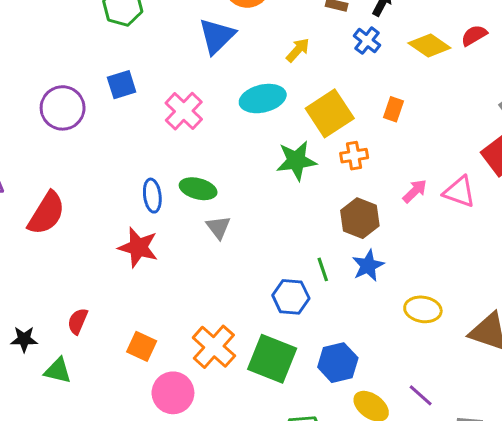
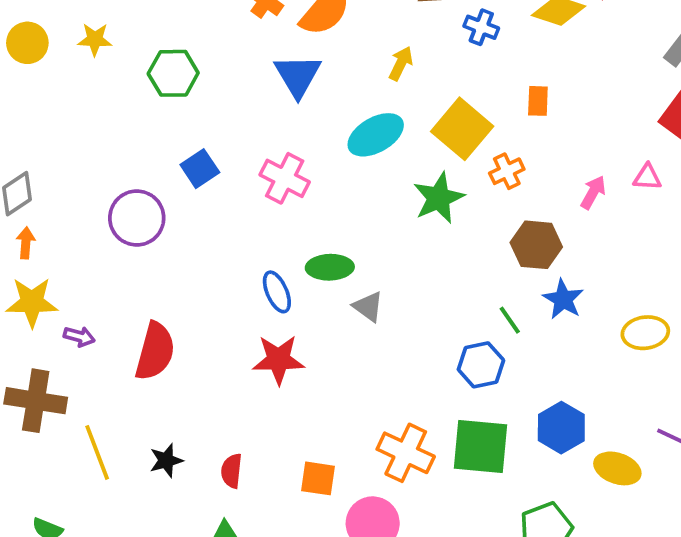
pink triangle: (459, 192) -> (647, 177), size x0.7
black star: (24, 339) -> (166, 460), moved

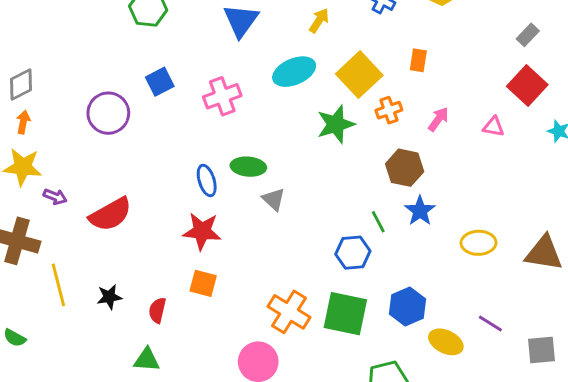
pink cross: (285, 178) -> (222, 96), turned 36
pink arrow: (593, 192) -> (438, 119), moved
red semicircle: (155, 351) -> (110, 214), turned 39
orange square: (318, 478) -> (203, 283), moved

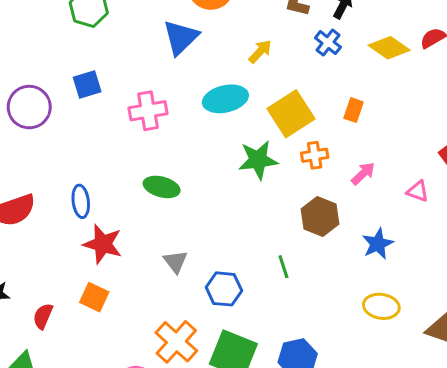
blue ellipse: (207, 180) -> (81, 201), moved
gray triangle: (274, 199) -> (175, 262), moved
blue star: (420, 211) -> (378, 244), moved
blue hexagon: (353, 253) -> (224, 289), moved

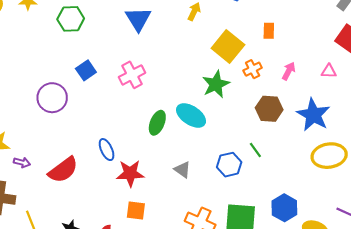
cyan ellipse: (225, 99) -> (191, 115), moved, turned 64
green ellipse: (162, 187) -> (157, 123), turned -65
blue star: (378, 244) -> (313, 115), size x1.5
blue hexagon: (224, 289) -> (229, 165), moved
yellow ellipse: (381, 306) -> (329, 156), size x1.4

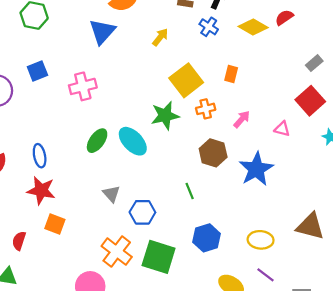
yellow ellipse: (329, 156) -> (261, 240), moved, size x0.7
blue hexagon: (229, 165) -> (142, 212), moved
red star: (130, 173) -> (41, 190), moved
blue hexagon: (284, 208) -> (207, 238), moved

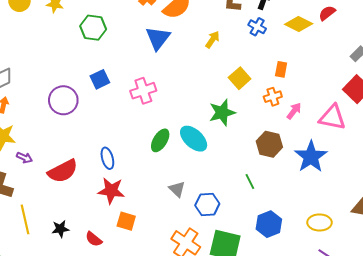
yellow square: (186, 80) -> (240, 78), size x0.7
orange cross: (206, 109) -> (273, 97), moved
pink triangle: (282, 129) -> (332, 117), size x1.8
red semicircle: (19, 241) -> (94, 239), turned -66

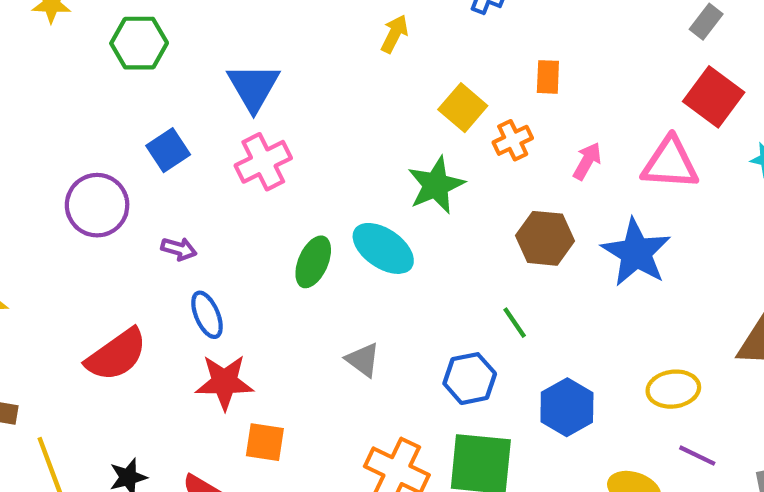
blue triangle: (158, 38) -> (254, 87), moved
orange cross: (273, 97) -> (513, 140), moved
purple arrow: (24, 158) -> (179, 249), moved
blue hexagon: (207, 204) -> (470, 379), moved

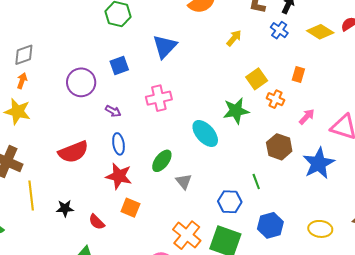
orange cross: (513, 140) -> (275, 99), turned 36
pink cross: (263, 162) -> (159, 98), moved
green ellipse: (313, 262) -> (162, 161), moved

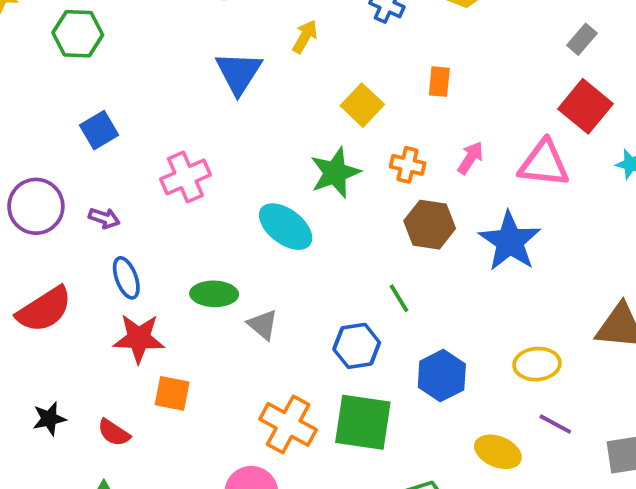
blue triangle: (165, 46) -> (239, 73), moved
purple circle: (81, 82) -> (36, 206), moved
orange cross: (275, 99) -> (408, 165), moved
green ellipse: (162, 161) -> (214, 294), turned 65

